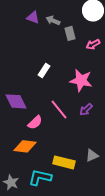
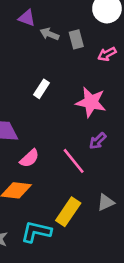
gray arrow: (53, 20) -> (50, 34), moved
pink line: (59, 109) -> (74, 161), moved
yellow rectangle: (64, 162) -> (68, 212), turned -70

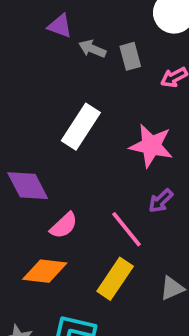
white rectangle: (41, 89) -> (81, 127), size x1.6
yellow rectangle: (68, 212) -> (115, 279), moved

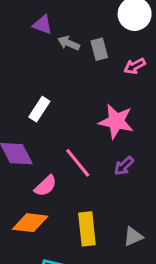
white rectangle: (81, 127) -> (39, 109), moved, size x0.7
pink line: (126, 229) -> (78, 163), moved
yellow rectangle: (115, 279) -> (87, 229), turned -40

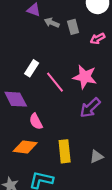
pink line: (78, 163) -> (55, 82), moved
purple arrow: (124, 166) -> (90, 108), size x1.5
pink semicircle: (46, 186) -> (36, 121), turned 105

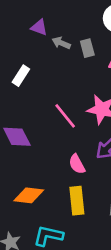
white rectangle: (32, 68) -> (21, 76), moved
pink semicircle: (36, 121) -> (77, 164), moved

